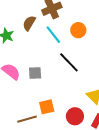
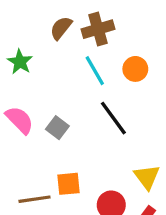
brown semicircle: (29, 23) -> (61, 28), moved
gray square: (35, 73) -> (57, 128), turned 32

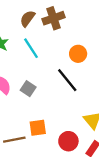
orange circle: (135, 69) -> (78, 54), moved
cyan line: (95, 71) -> (31, 48), moved

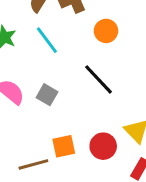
orange circle: (78, 54) -> (106, 31), moved
red circle: (68, 141) -> (103, 146), moved

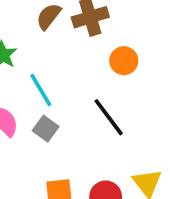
cyan line: (47, 40) -> (41, 90), moved

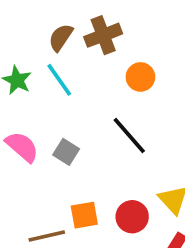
cyan line: (41, 90) -> (59, 80), moved

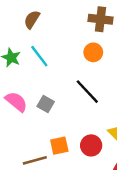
brown cross: (103, 35) -> (100, 19), moved, turned 30
brown semicircle: (61, 37) -> (32, 19), moved

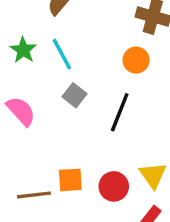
black line: (87, 92) -> (120, 112), turned 56
gray square: (46, 104) -> (74, 95), moved

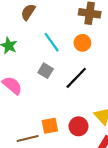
cyan line: (62, 54) -> (52, 42), moved
black line: (120, 112) -> (76, 78), turned 30

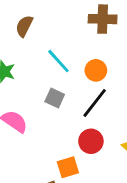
orange circle: (82, 43) -> (96, 70), moved
red circle: (78, 126) -> (91, 141), moved

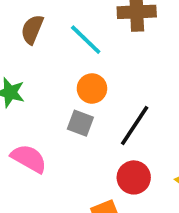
cyan line: (58, 61) -> (86, 40), moved
orange circle: (96, 70) -> (92, 88), moved

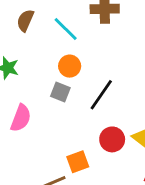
pink semicircle: (29, 159) -> (21, 118), turned 80
red circle: (134, 177) -> (112, 139), moved

